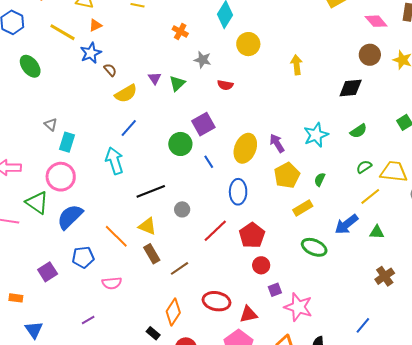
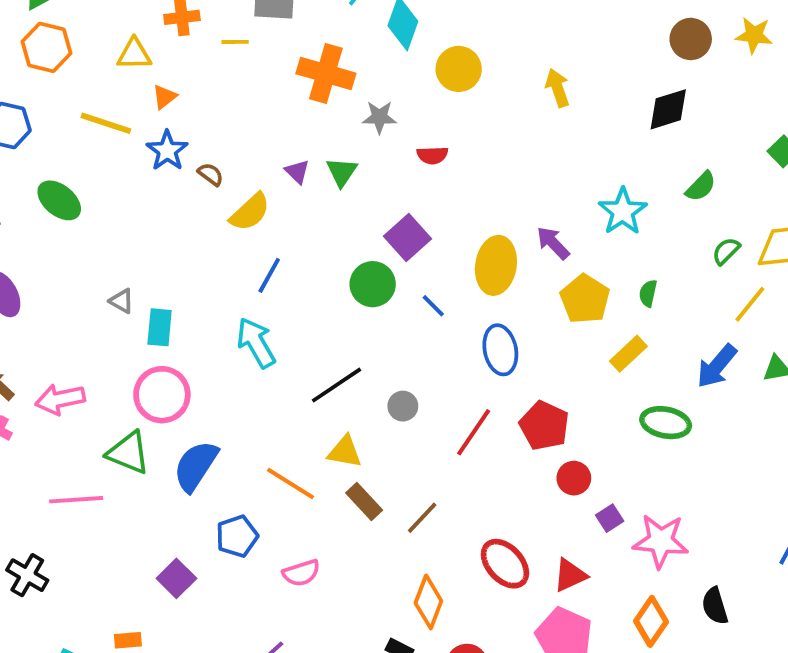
orange cross: (180, 31) -> (326, 73), size x1.8
red ellipse: (217, 301) -> (505, 564), turned 48

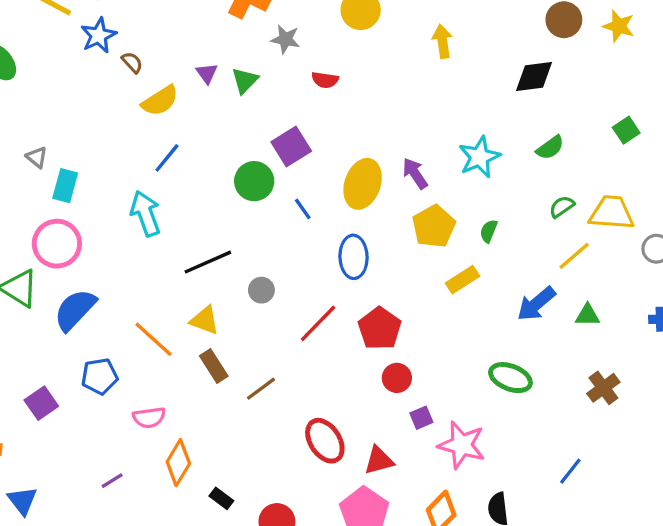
green ellipse: (666, 423) -> (510, 378), moved
orange diamond: (428, 602) -> (178, 463), moved

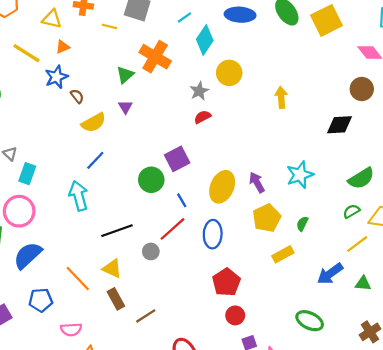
gray star: (285, 39) -> (199, 91), moved, turned 30
green triangle: (245, 80) -> (125, 75), moved
red semicircle: (325, 80) -> (202, 117), turned 140
green semicircle: (550, 148) -> (361, 178), moved, size x1.4
red line: (318, 323) -> (172, 229), moved

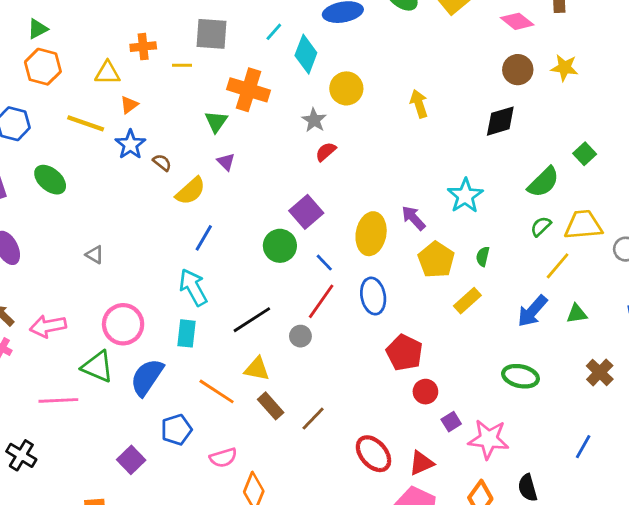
cyan rectangle: (27, 174) -> (187, 333), moved

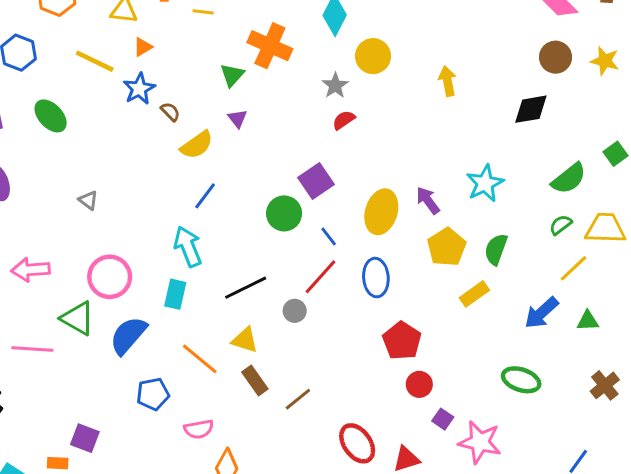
green semicircle: (483, 256) -> (496, 249), size x1.5
purple square: (451, 422) -> (443, 419), turned -30
purple square: (131, 460) -> (85, 438), moved, turned -32

